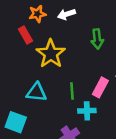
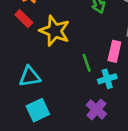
cyan triangle: (36, 92) -> (30, 77), moved
cyan square: (16, 122) -> (38, 110), turned -30

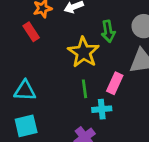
yellow star: (55, 31) -> (83, 52), moved

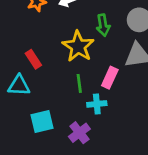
red rectangle: (31, 32) -> (33, 59), moved
cyan square: (26, 126) -> (42, 121), moved

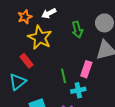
yellow star: (78, 46) -> (40, 38), moved
cyan triangle: (19, 85) -> (17, 82), turned -36

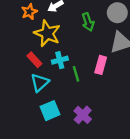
cyan triangle: (17, 82) -> (40, 83), moved
cyan cross: (78, 90) -> (60, 60), moved

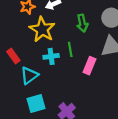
red rectangle: (34, 60) -> (13, 56), moved
green line: (76, 74) -> (70, 49), moved

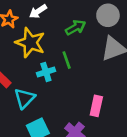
green arrow: (82, 23) -> (75, 27), turned -98
pink rectangle: (90, 66) -> (96, 106), moved

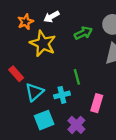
green line: (67, 60) -> (77, 77), moved
cyan cross: (46, 72) -> (62, 95), moved

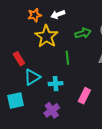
green line: (77, 77) -> (67, 58), moved
cyan square: (44, 120) -> (16, 101), moved
purple cross: (76, 125) -> (52, 110), moved

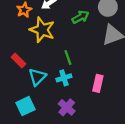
green line: (67, 58) -> (68, 57), moved

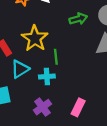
yellow star: (42, 30) -> (35, 38), moved
pink rectangle: (98, 83) -> (78, 107), moved

